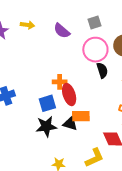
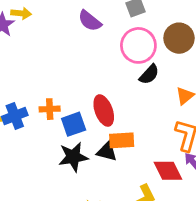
yellow arrow: (28, 25) -> (21, 13), moved
black semicircle: (102, 70) -> (149, 74), turned 63
orange cross: (60, 82) -> (50, 109), moved

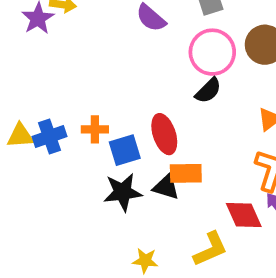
black semicircle: (149, 74) -> (208, 91), moved

